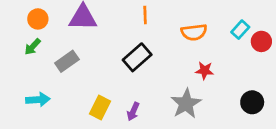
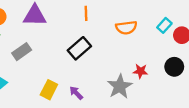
red star: (205, 71) -> (140, 71), moved
black circle: (252, 102) -> (174, 67), moved
purple arrow: (133, 112) -> (76, 93), turned 112

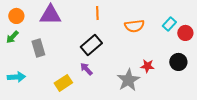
gray rectangle: (22, 52) -> (38, 48), turned -72
yellow rectangle: (49, 90) -> (63, 83), turned 30
purple arrow: (76, 93) -> (86, 69), moved

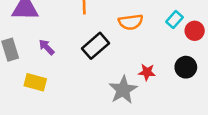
black rectangle: (91, 45) -> (95, 46), moved
purple arrow: (86, 69) -> (47, 47), moved
yellow rectangle: (63, 83) -> (35, 82), moved, turned 48

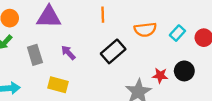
cyan rectangle: (175, 19) -> (177, 33), moved
black circle: (186, 67) -> (184, 71), moved

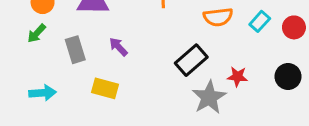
black rectangle: (113, 51) -> (191, 60), moved
black circle: (184, 71) -> (288, 76), moved

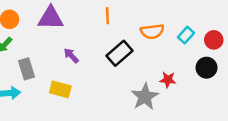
gray rectangle: (75, 50) -> (26, 69), moved
black rectangle: (191, 60) -> (119, 53), moved
black circle: (288, 76) -> (207, 68), moved

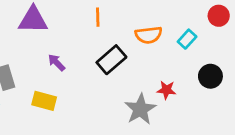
red circle: (214, 40) -> (219, 16), moved

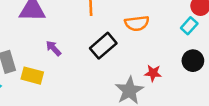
cyan rectangle: (187, 39) -> (189, 26), moved
yellow rectangle: (44, 101) -> (32, 76), moved

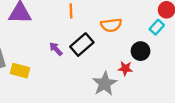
purple arrow: (53, 48) -> (56, 49), moved
black circle: (193, 61) -> (140, 51), moved

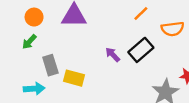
orange line: (71, 11) -> (141, 14), moved, turned 48

